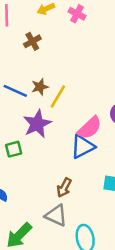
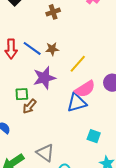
yellow line: (58, 96) -> (78, 64), moved
brown arrow: (64, 188) -> (30, 106), moved

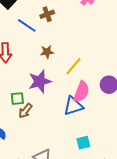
blue line: (32, 48) -> (27, 25), moved
pink semicircle: (85, 89) -> (81, 92), turned -35
cyan square: (94, 136) -> (83, 143), moved, turned -32

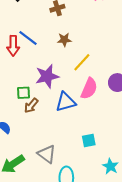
blue line: (27, 25) -> (28, 38), moved
brown star: (47, 52) -> (64, 40), moved
blue triangle: (73, 106) -> (66, 102), moved

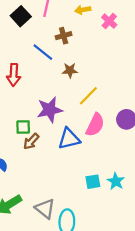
blue line: (28, 38) -> (43, 52), moved
gray triangle: (47, 154) -> (45, 209), moved
cyan star: (110, 166) -> (116, 181), moved

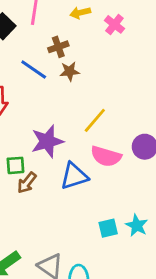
brown star: (70, 70) -> (70, 71), moved
pink semicircle: (95, 125) -> (106, 156), turned 85

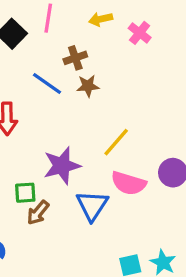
blue triangle: (74, 176) -> (92, 205), turned -40

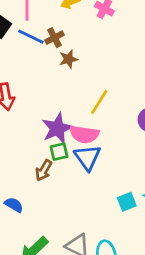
blue line: (47, 84) -> (31, 37), moved
pink semicircle: (129, 183) -> (84, 134), moved
green square: (25, 193) -> (59, 152), moved

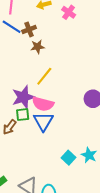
yellow line: (99, 102) -> (44, 76), moved
cyan square: (127, 202) -> (69, 158), turned -32

